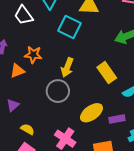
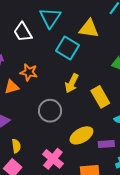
yellow arrow: (67, 67) -> (72, 83), moved
yellow semicircle: (27, 129) -> (16, 146), turned 48

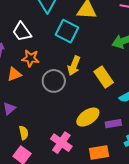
white trapezoid: (23, 32) -> (22, 32), moved
gray circle: (50, 111) -> (54, 81), moved

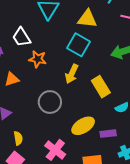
cyan square: (67, 31) -> (79, 45), moved
orange star: (30, 58) -> (38, 59), moved
gray circle: (54, 81) -> (50, 102), moved

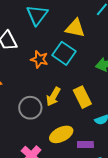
orange star: (38, 59) -> (39, 59), moved
yellow arrow: (72, 74) -> (53, 97), moved

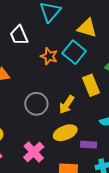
yellow arrow: (53, 97) -> (67, 105), moved
yellow rectangle: (82, 97) -> (91, 85), moved

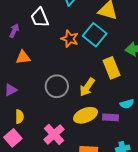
purple rectangle: (89, 145) -> (110, 117), moved

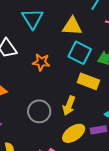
cyan square: (95, 35) -> (80, 53), moved
yellow rectangle: (112, 68) -> (88, 81), turned -35

